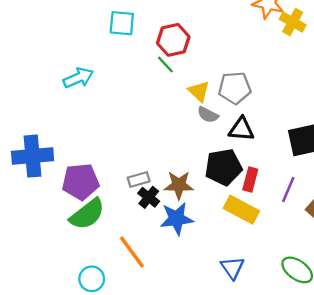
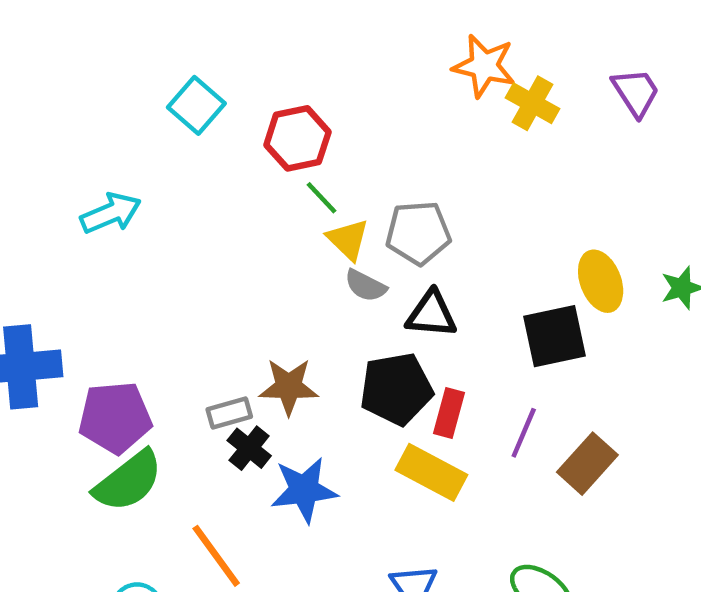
cyan square: (122, 23) -> (196, 105), turned 36
green line: (165, 64) -> (322, 198), moved
brown star: (179, 185) -> (289, 387), moved

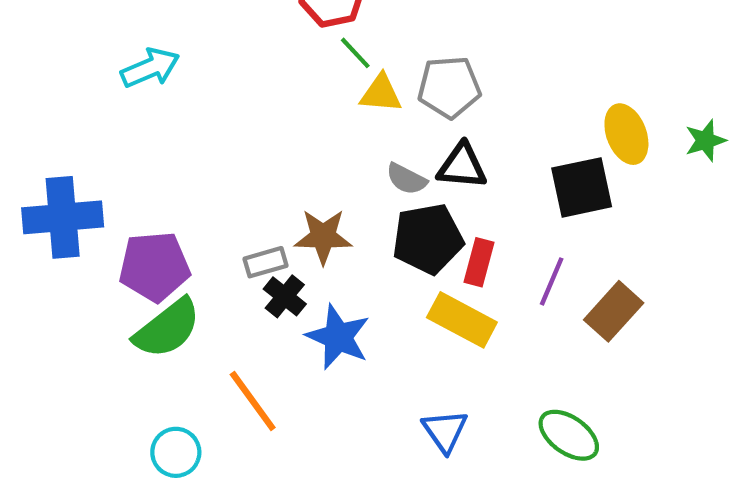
yellow triangle: (348, 239) -> (381, 94), turned -39
gray semicircle: (366, 286) -> (406, 179), moved
blue star: (304, 490) -> (338, 337), turned 30

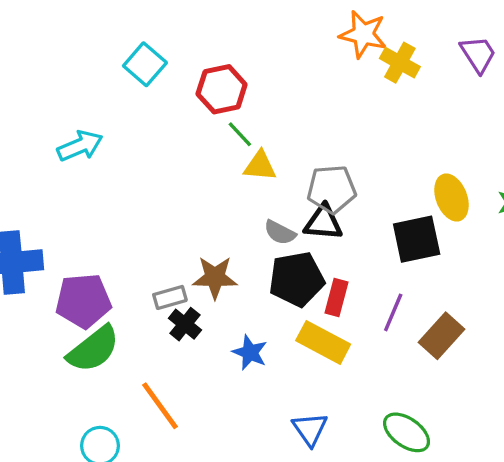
gray pentagon: (449, 87) -> (332, 189), moved
blue star: (338, 337) -> (250, 352), moved, size x0.7

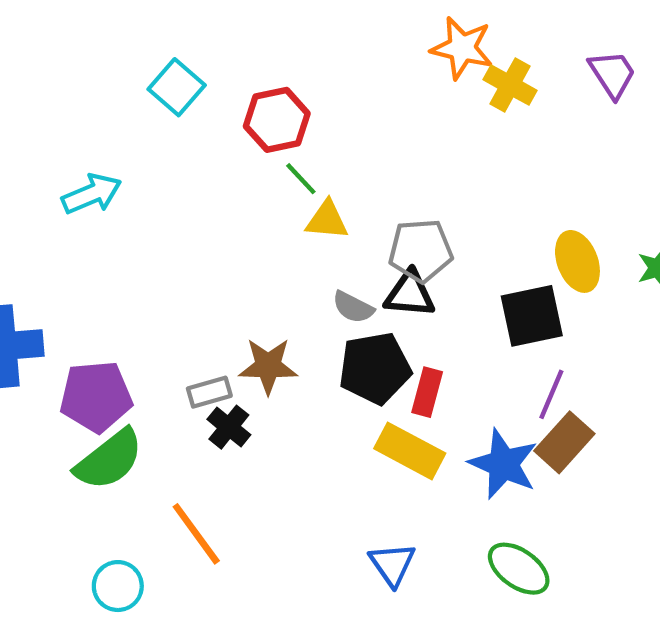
purple line: (393, 312) -> (551, 394), moved
blue star: (250, 352) -> (503, 464), moved, size x1.5

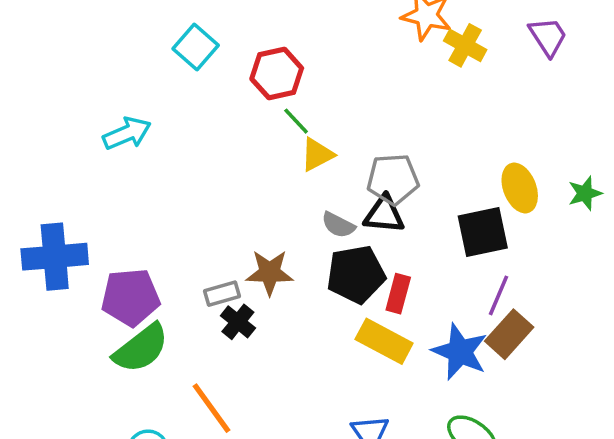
yellow triangle: (327, 220) -> (317, 155), turned -33

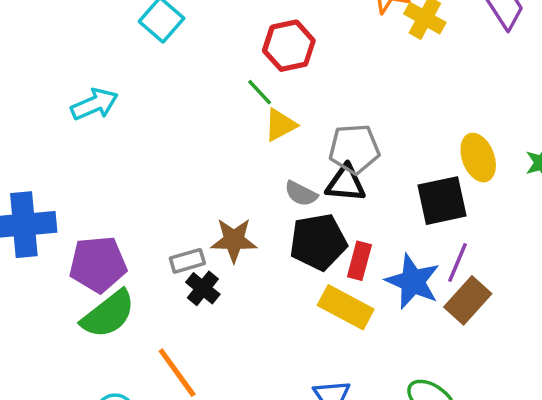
red hexagon: (277, 73) -> (289, 46), moved
blue star: (460, 352) -> (413, 281), moved

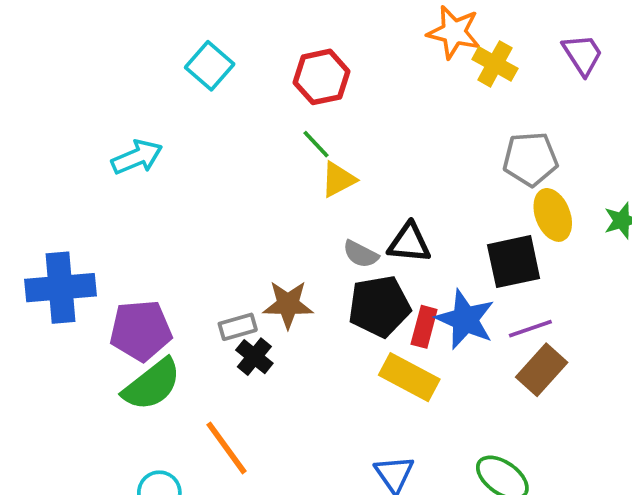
red hexagon: (289, 46) -> (322, 77), moved
gray pentagon: (354, 149) -> (530, 159), moved
purple line: (457, 262) -> (530, 329), turned 48
blue star: (413, 281) -> (465, 319), moved

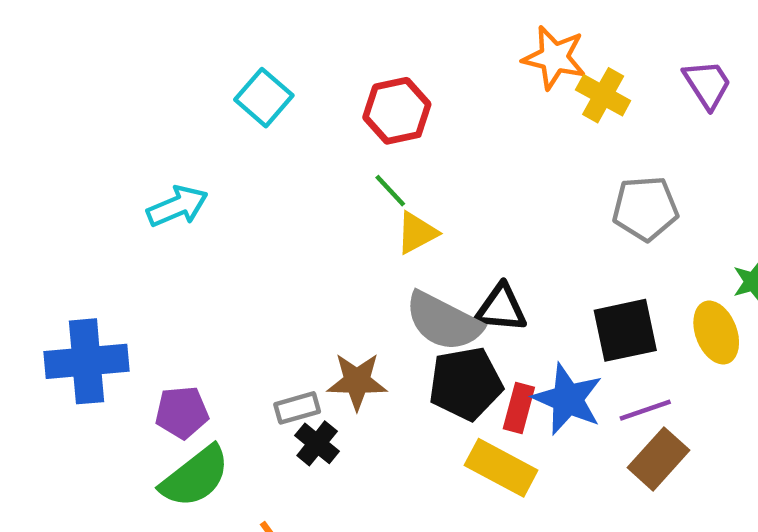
yellow ellipse: (553, 215) -> (716, 333), moved
gray semicircle: (361, 254) -> (443, 321), size x1.8
purple pentagon: (141, 331) -> (182, 412), size x0.7

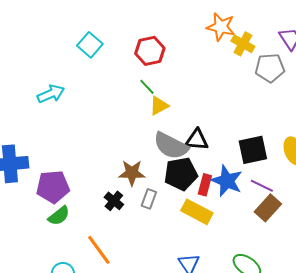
gray pentagon: (645, 208) -> (270, 68), moved
gray rectangle: (297, 408) -> (149, 199), moved, turned -54
purple line: (645, 410) -> (262, 186), turned 45
purple pentagon: (182, 412) -> (53, 187), size x1.4
green semicircle: (195, 477) -> (59, 216), size x0.7

